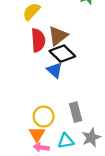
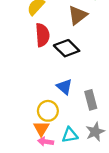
brown triangle: (58, 36) -> (78, 15), moved
blue triangle: (55, 70) -> (64, 87), moved
gray rectangle: (76, 112) -> (91, 100), moved

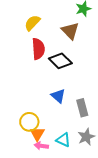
brown triangle: (78, 15) -> (70, 31), turned -36
yellow circle: (48, 111) -> (29, 122), moved
cyan triangle: (70, 135) -> (63, 140), turned 35

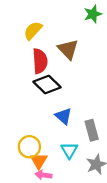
brown triangle: (70, 31) -> (68, 49), moved
black diamond: (60, 61) -> (47, 85), moved
cyan triangle: (63, 140) -> (69, 150), moved, turned 35

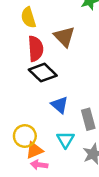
yellow semicircle: (33, 31) -> (28, 17), turned -60
orange triangle: (39, 161) -> (34, 150), turned 36

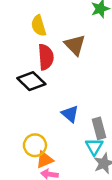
black diamond: (43, 73) -> (31, 81), moved
cyan triangle: (65, 140) -> (94, 146), moved

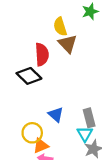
yellow semicircle: (39, 26) -> (60, 27), moved
blue triangle: (70, 114) -> (56, 115), moved

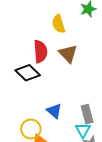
brown triangle: (68, 44) -> (68, 54), moved

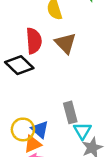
blue triangle: (54, 111) -> (40, 129), moved
gray rectangle: (87, 114) -> (70, 112), moved

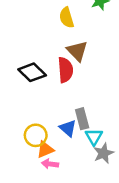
red semicircle: (34, 41) -> (65, 70), moved
blue triangle: (40, 129) -> (68, 128), moved

